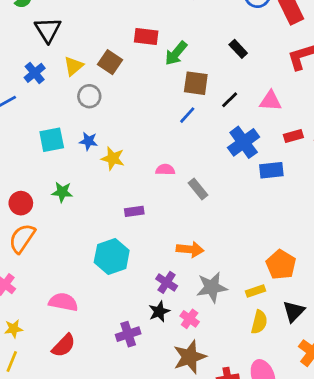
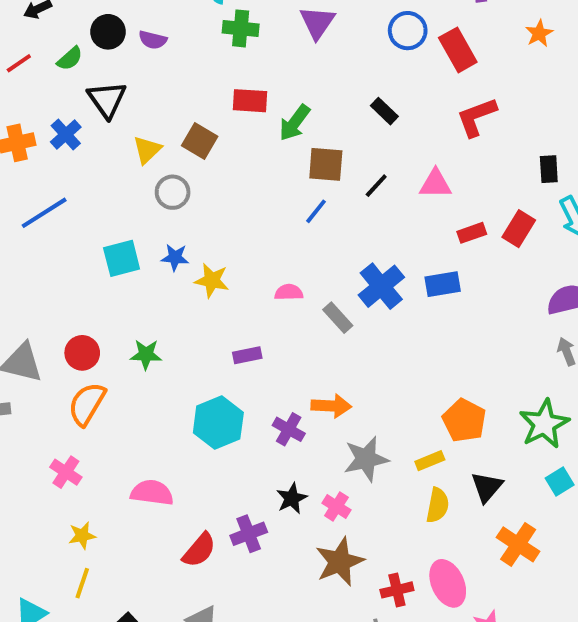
blue cross: (35, 73) -> (66, 135), moved
blue cross: (244, 142) -> (381, 286), moved
green star: (62, 192) -> (146, 354), moved
purple cross: (167, 282) -> (289, 429), moved
red semicircle: (64, 346) -> (199, 550), moved

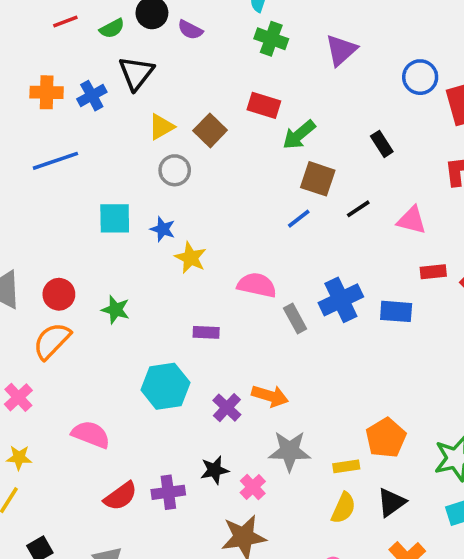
pink semicircle: (289, 292) -> (257, 285), size x1.5

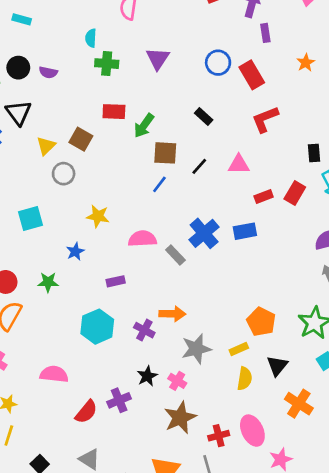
blue star: (163, 229) -> (75, 252), moved, turned -30
yellow star: (191, 258) -> (98, 216), moved

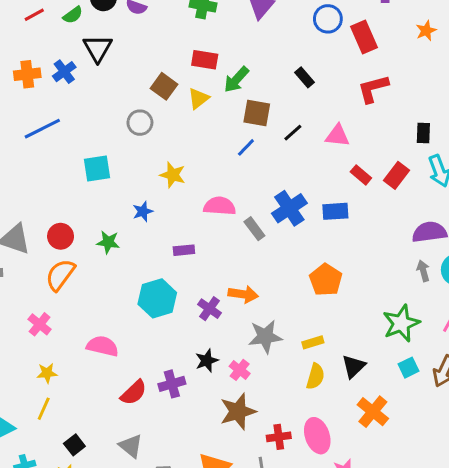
yellow triangle: (46, 146) -> (198, 99), moved
red rectangle: (264, 196) -> (361, 175), turned 54
orange pentagon: (261, 322) -> (326, 280), moved

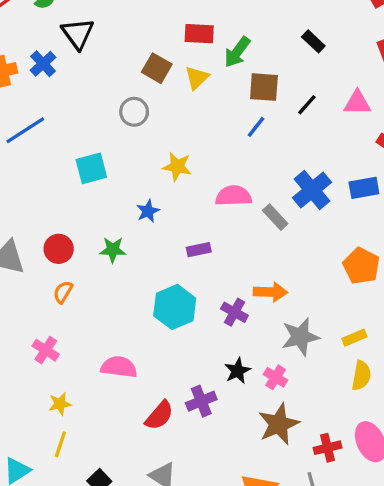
orange semicircle: (60, 275) -> (63, 292), size x0.6

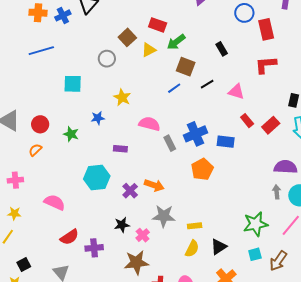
orange pentagon: (361, 266) -> (202, 169), moved
pink cross: (46, 350) -> (15, 180), turned 35
purple cross: (201, 401) -> (94, 248), moved

